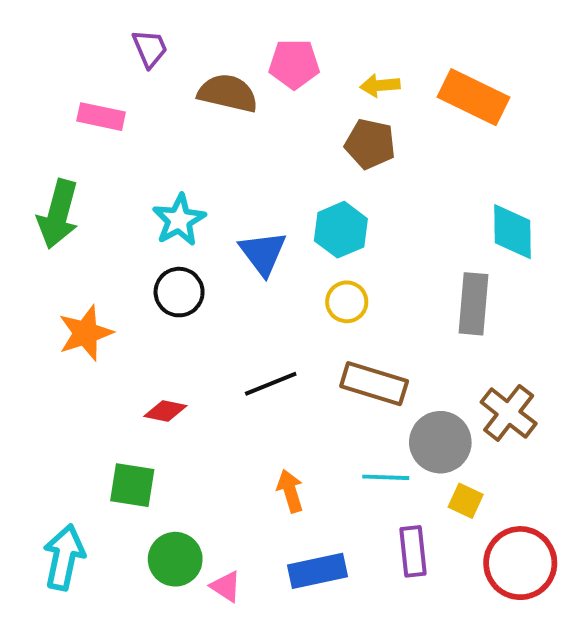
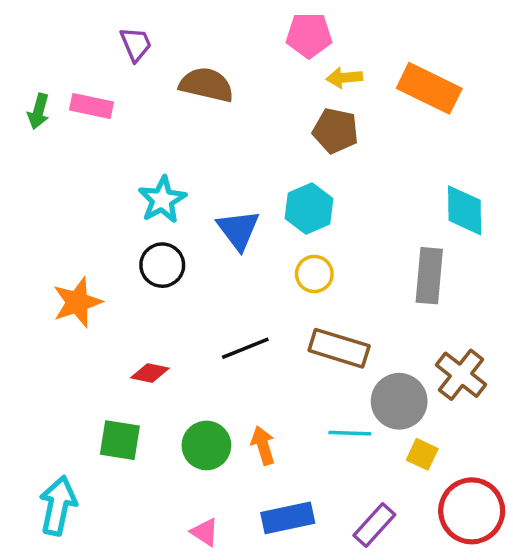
pink pentagon: (294, 64) -> (309, 35), moved
green arrow: (58, 214) -> (38, 111), moved, size x0.6
purple rectangle: (413, 551) -> (374, 525), moved, turned 48
green circle: (175, 559) -> (206, 445), moved

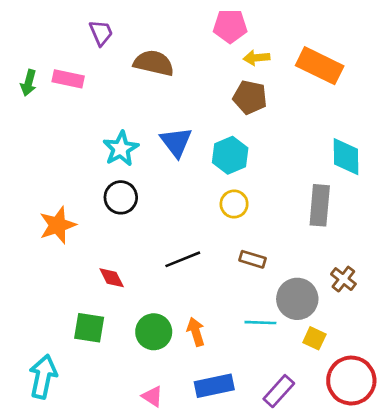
blue triangle: (238, 230) -> (176, 142), moved
brown rectangle: (339, 348) -> (253, 259), size x0.6
red diamond: (150, 373) -> (112, 278), turned 52
brown cross: (461, 375) -> (343, 279), size x0.7

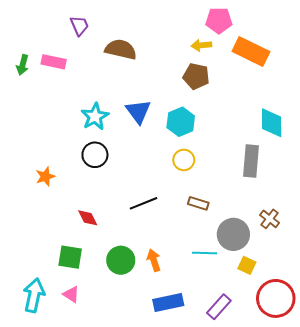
pink pentagon: (230, 26) -> (219, 20), moved
orange star: (58, 225) -> (45, 177), size x0.7
pink triangle: (152, 396) -> (71, 294), moved

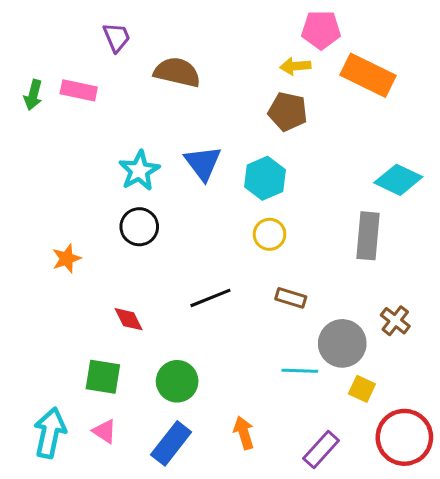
cyan diamond: (272, 123) -> (398, 180), turned -64
orange arrow: (154, 260) -> (244, 433), moved
blue rectangle: (168, 303) -> (171, 443), moved, turned -40

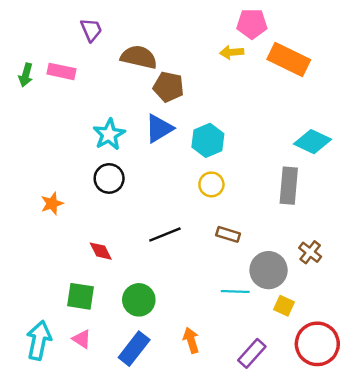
brown pentagon: (288, 112) -> (169, 87), moved
blue triangle: (203, 163) -> (159, 129), turned 36

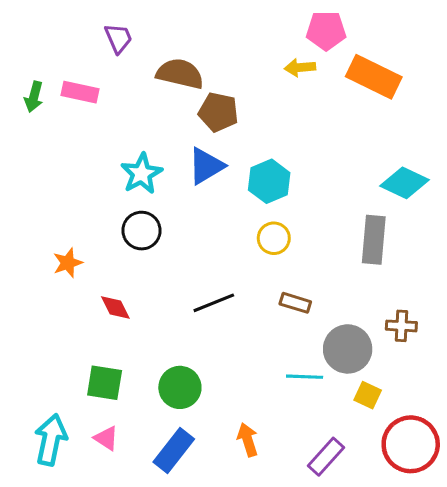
red diamond: (101, 251) -> (115, 307), moved
brown cross: (310, 252) -> (401, 326), turned -35

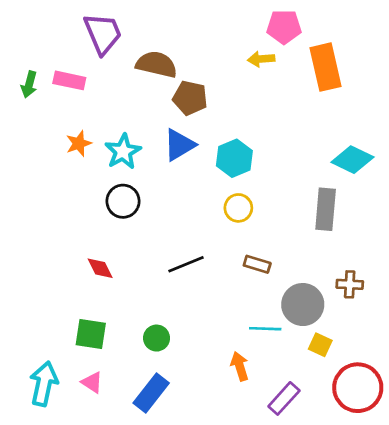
purple trapezoid: (118, 38) -> (103, 34), size x1.6
orange rectangle: (374, 77) -> (326, 67), turned 51
orange star: (68, 263) -> (79, 144), moved
green circle: (180, 387) -> (157, 338), size x0.7
orange arrow: (248, 440) -> (240, 366), moved

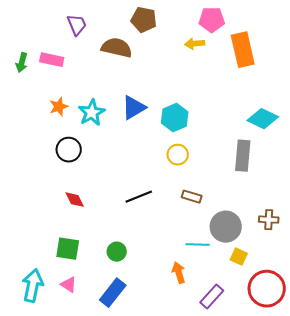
purple trapezoid: (103, 34) -> (77, 25), size x0.7
brown pentagon: (190, 98) -> (144, 20), moved
black circle: (123, 201) -> (69, 150), moved
brown cross: (350, 284) -> (269, 220), moved

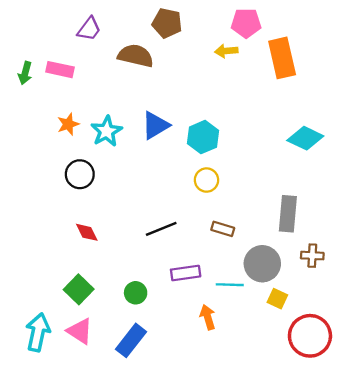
purple trapezoid: (77, 25) -> (89, 29), turned 60
gray rectangle: (243, 156) -> (288, 214), moved
green square: (68, 249) -> (79, 289), turned 35
pink triangle: (69, 285) -> (80, 331), size x1.4
purple rectangle: (212, 297) -> (186, 273), moved, turned 40

